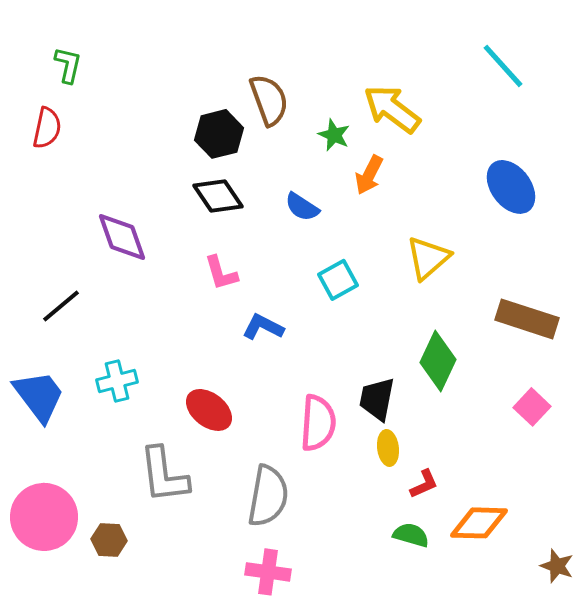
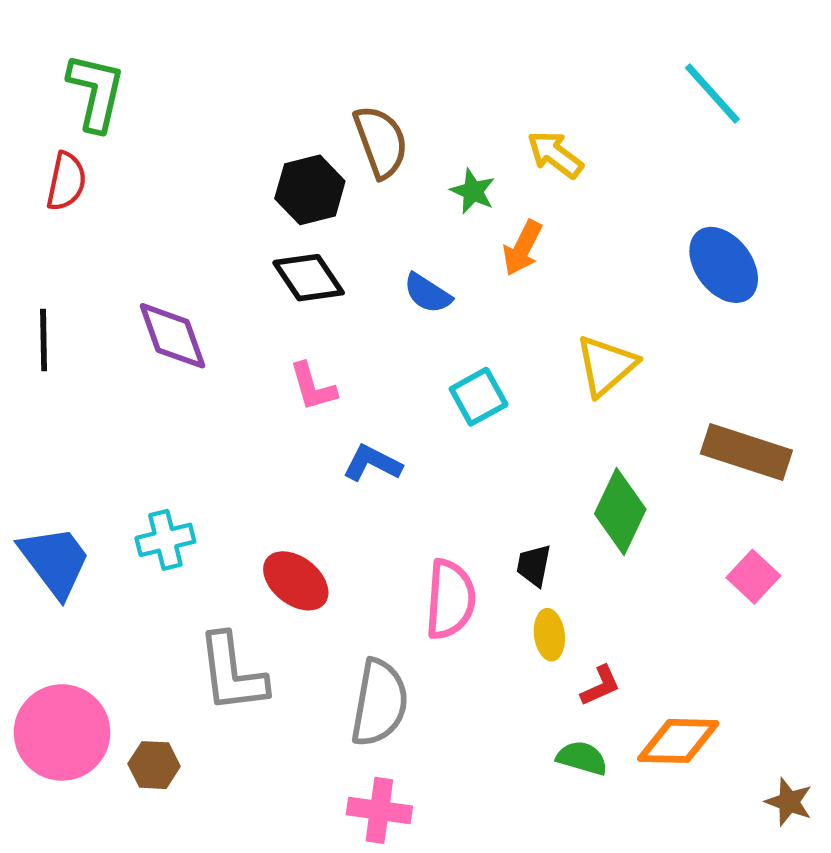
green L-shape: (68, 65) -> (96, 92), size x1.5
yellow arrow: (392, 109) -> (555, 154), size x0.7
black line: (61, 306) -> (44, 340), moved, turned -51
black trapezoid: (377, 399) -> (534, 565), size x0.7

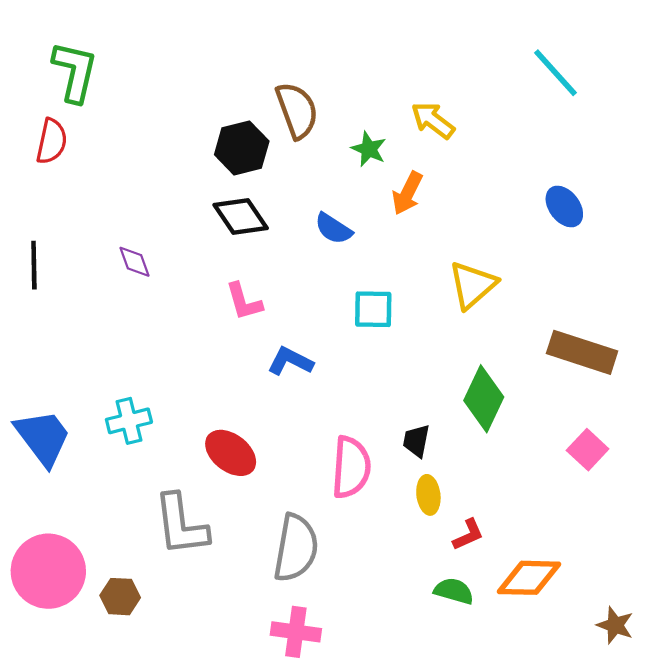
blue ellipse: (724, 265) -> (564, 206), size x0.7
purple diamond: (173, 336) -> (134, 262), size x0.6
cyan square: (479, 397) -> (373, 309), turned 30

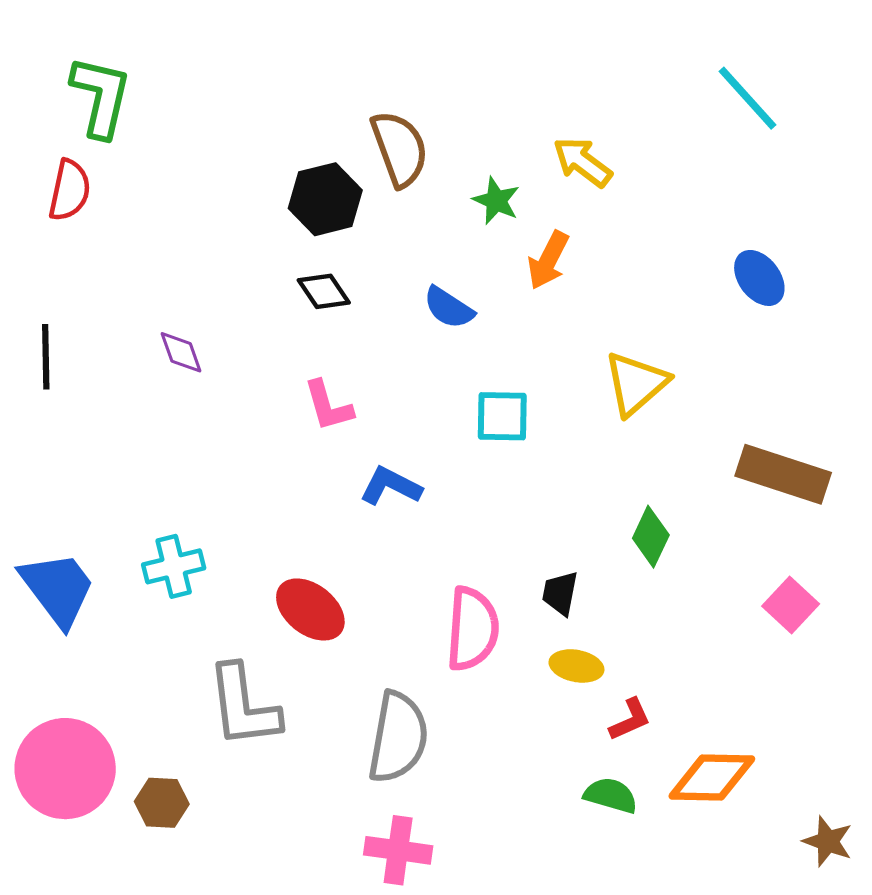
black diamond: (241, 216) -> (324, 291), size x0.7
green diamond: (484, 399) -> (651, 537), size x0.7
yellow ellipse: (428, 495) -> (576, 666), turned -72

